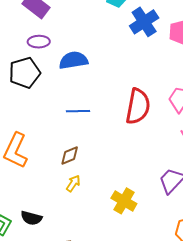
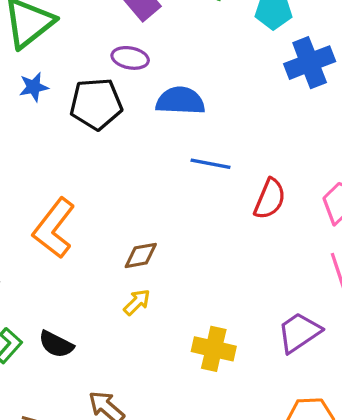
red semicircle: (138, 106) -> (270, 199), size x0.7
blue line: (78, 111) -> (210, 164), moved
yellow cross: (124, 201) -> (214, 349), turned -30

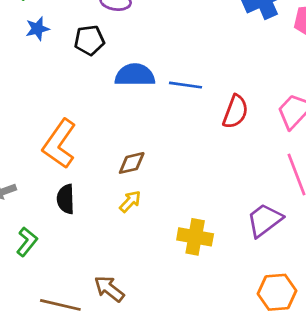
blue semicircle: (180, 101) -> (135, 75), moved
black pentagon: (96, 104) -> (89, 40), size x0.7
black semicircle: (56, 344) -> (66, 199), moved, turned 64

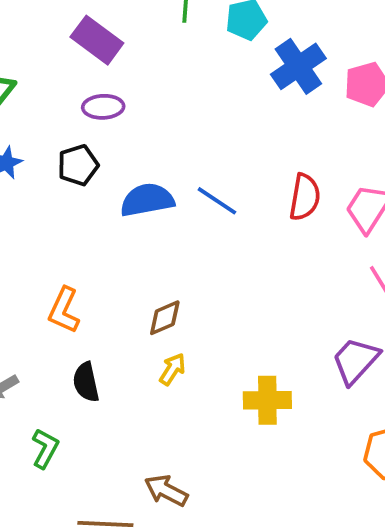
blue line: (185, 85) -> (217, 201), turned 36
red semicircle: (235, 112) -> (305, 197), moved
orange L-shape: (59, 144) -> (64, 310), size x0.7

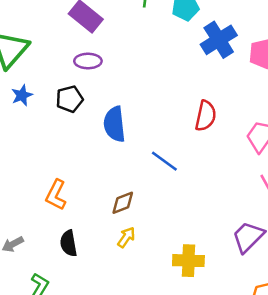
red semicircle: (305, 197) -> (206, 116), moved
blue semicircle: (147, 200) -> (114, 124), turned -88
blue line: (217, 201) -> (164, 161), moved

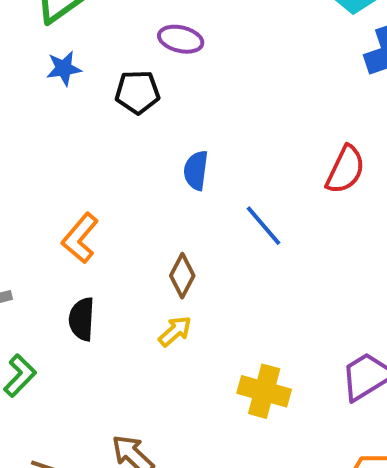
blue semicircle: (114, 124) -> (196, 170), moved, size x0.7
brown diamond: (123, 203) -> (182, 276), turned -55

